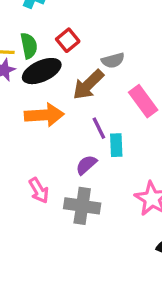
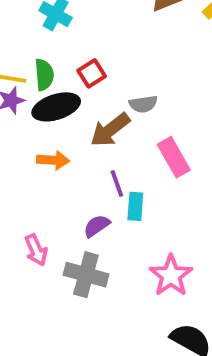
orange arrow: (44, 115) -> (53, 160), size x0.7

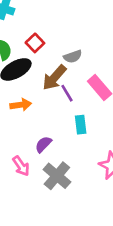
purple line: (117, 184) -> (67, 93), moved
purple semicircle: (97, 226) -> (43, 144), moved
gray cross: (86, 275) -> (57, 176), turned 36

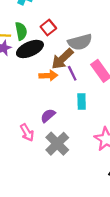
gray semicircle: (73, 56) -> (80, 42), size x1.5
orange arrow: (21, 105) -> (48, 76), moved

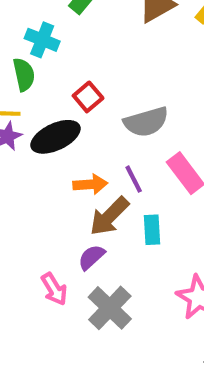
green semicircle: (21, 31) -> (24, 75), moved
brown arrow: (62, 59) -> (109, 216), moved

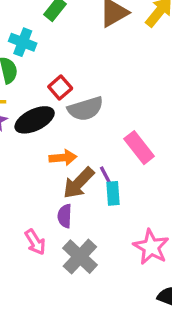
gray semicircle: (146, 122) -> (85, 109), moved
purple line: (134, 179) -> (107, 177), moved
purple semicircle: (91, 257) -> (65, 216), turned -45

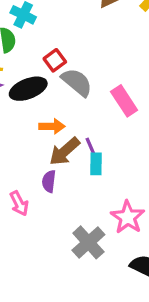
gray semicircle: (85, 109) -> (77, 82), turned -128
pink rectangle: (139, 148) -> (124, 101), moved
gray cross: (80, 257) -> (88, 242), moved

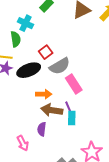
gray semicircle: (77, 82) -> (60, 66), turned 110
pink rectangle: (124, 101) -> (74, 84), moved
brown arrow: (65, 151) -> (52, 110), turned 50

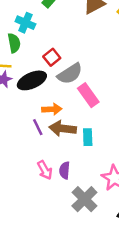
purple line: (69, 108) -> (38, 127), moved
purple semicircle: (42, 129) -> (65, 170), moved
pink arrow: (23, 143) -> (45, 170), moved

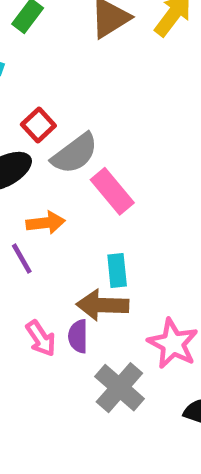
brown arrow: (63, 128) -> (102, 305), moved

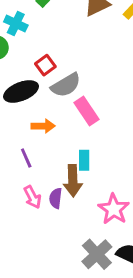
purple line: (22, 259) -> (26, 158), moved
brown arrow: (102, 305) -> (73, 181), turned -100
gray cross: (119, 388) -> (97, 254), moved

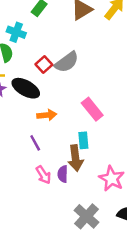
gray semicircle: (66, 85) -> (67, 62), moved
black ellipse: (21, 91) -> (26, 88), turned 56
pink rectangle: (86, 111) -> (92, 109), moved
gray cross: (97, 254) -> (86, 216), moved

